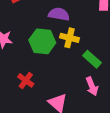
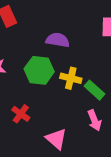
yellow cross: (70, 38) -> (71, 78), moved

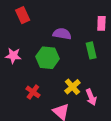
yellow cross: (71, 78) -> (72, 87), moved, turned 35
green rectangle: (95, 90) -> (91, 50), moved, turned 35

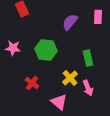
purple semicircle: (62, 34) -> (70, 22), moved, turned -60
green rectangle: (91, 50) -> (88, 58), moved

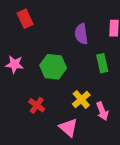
purple semicircle: (70, 22) -> (81, 34), turned -48
green rectangle: (88, 58) -> (102, 63), moved

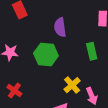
purple semicircle: (81, 34) -> (60, 27), moved
red cross: (37, 105) -> (14, 90), moved

